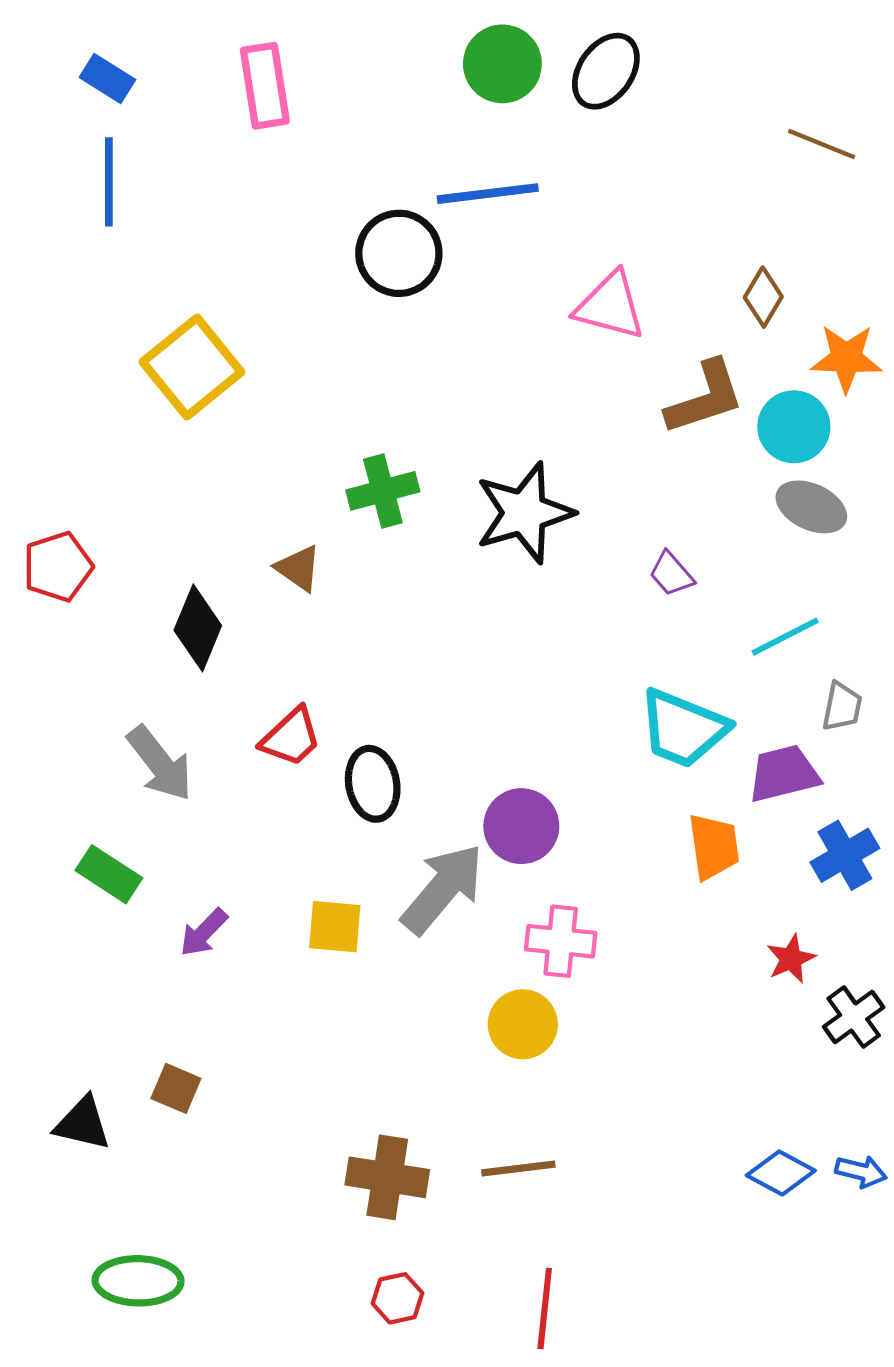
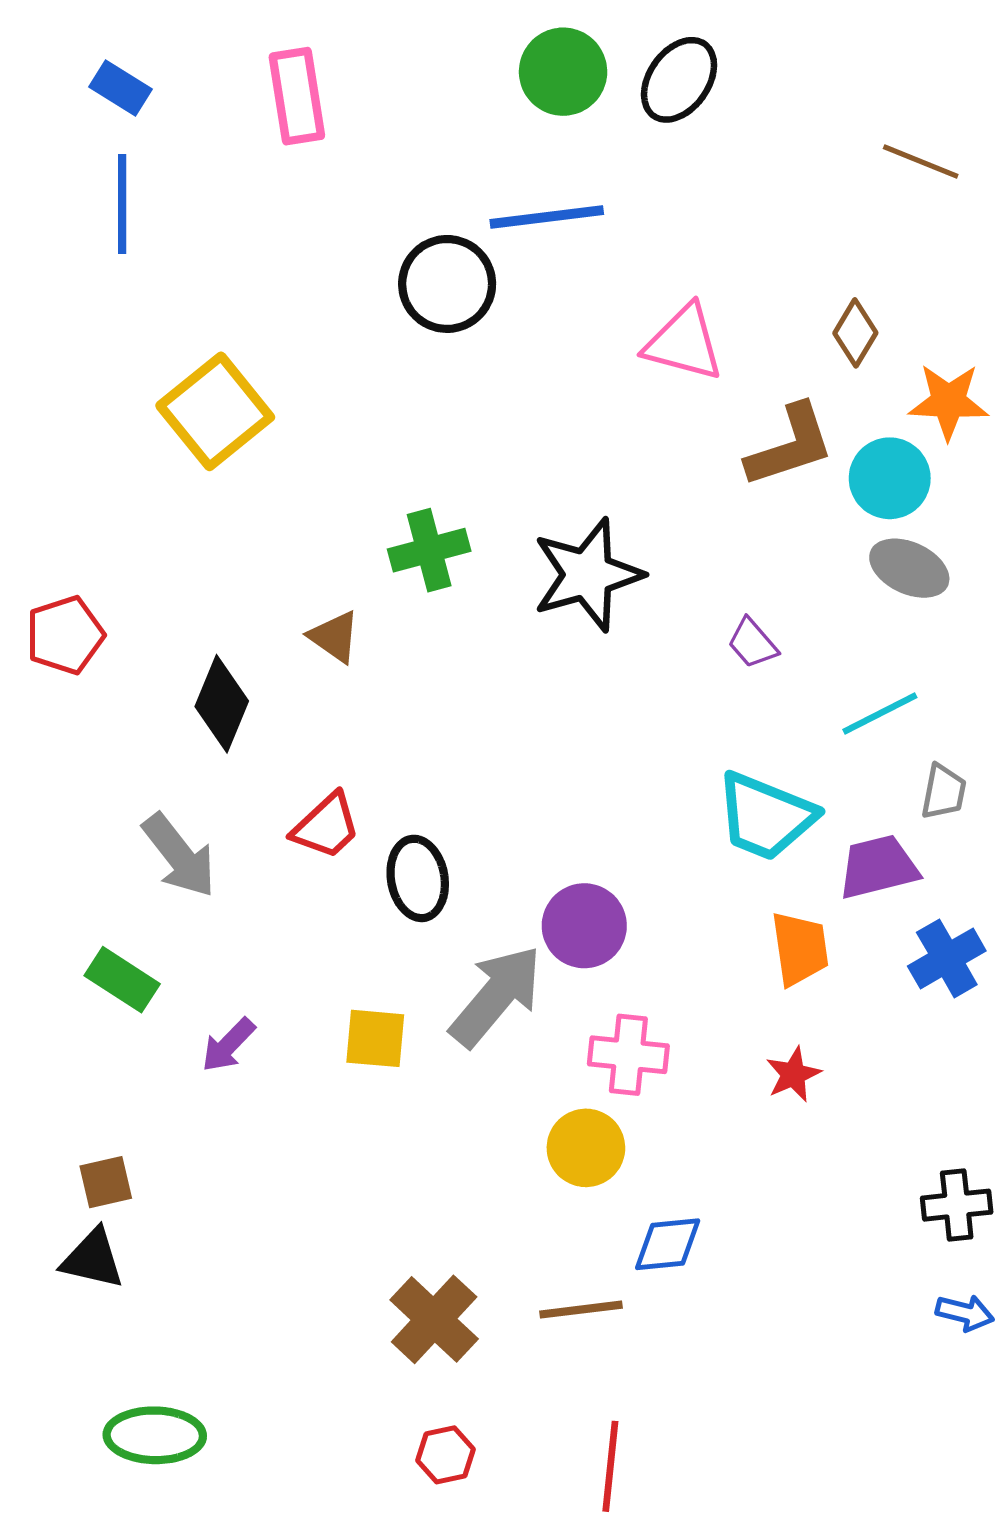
red star: (791, 959) -> (793, 1074), moved
black cross: (854, 1017) -> (957, 1205), moved, turned 30
brown square: (176, 1088) -> (106, 1182), moved, turned -36
blue diamond: (781, 1173) -> (668, 1244), moved, turned -34
brown cross: (387, 1177) -> (434, 1319), turned 34

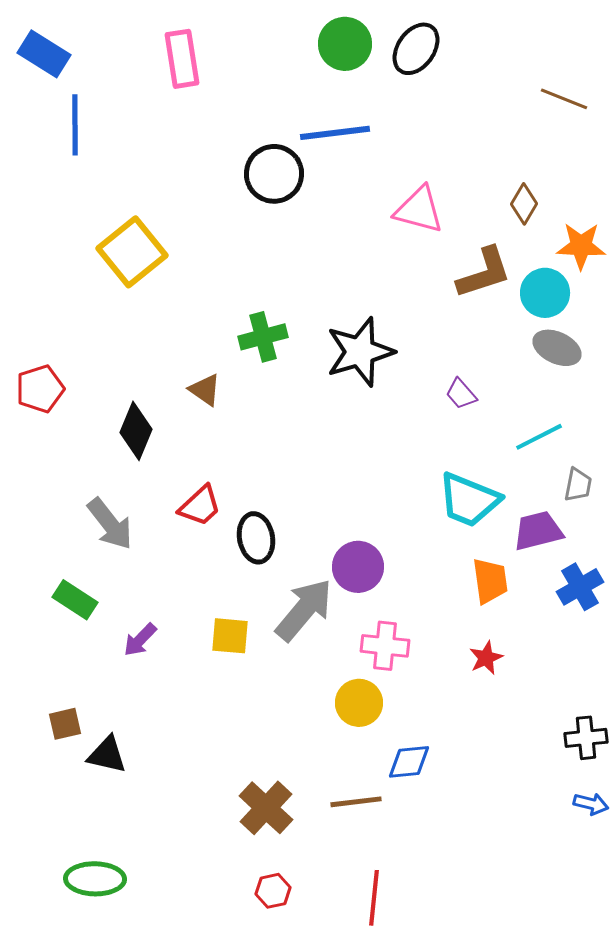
blue rectangle: (120, 88) -> (44, 54), moved, size x1.4
black triangle: (93, 1259) -> (107, 755), moved

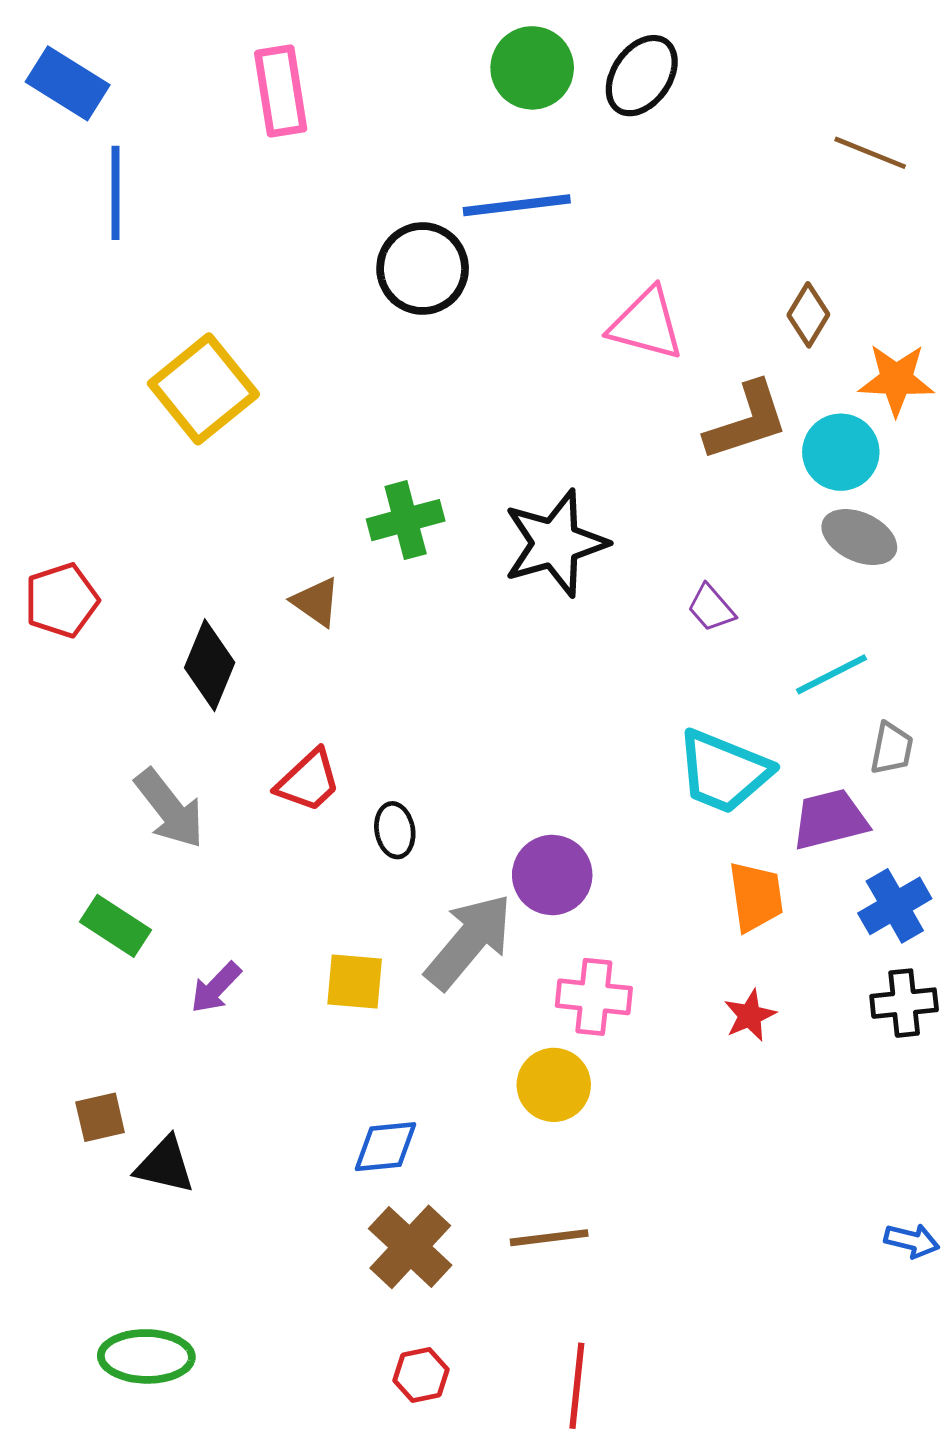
black ellipse: (256, 538) -> (395, 830), size x0.7
black cross: (586, 738) -> (904, 1003), moved
blue diamond: (409, 762) -> (386, 1147), moved

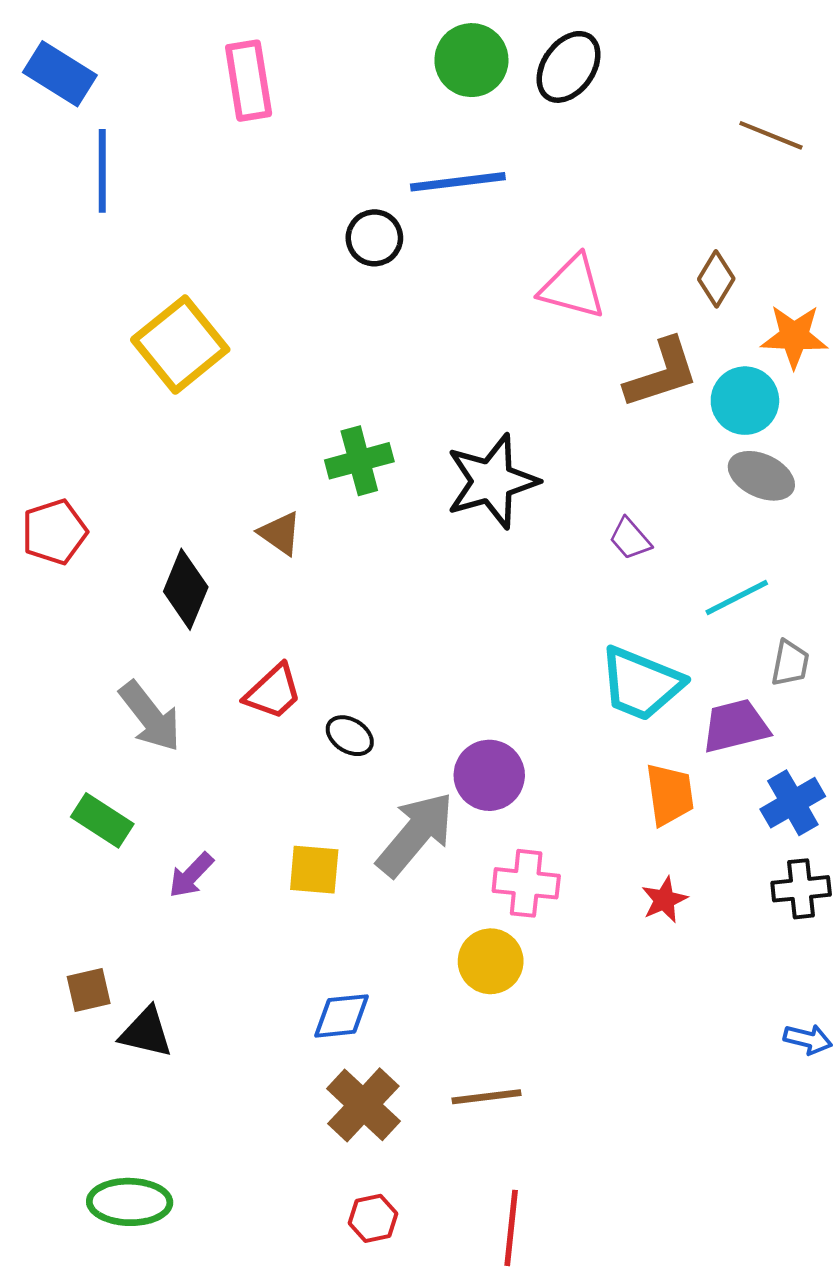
black circle: (423, 269) -> (374, 238), size x0.7
black ellipse: (395, 830) -> (350, 736), turned -48
blue arrow: (912, 1241) -> (808, 1039), moved

